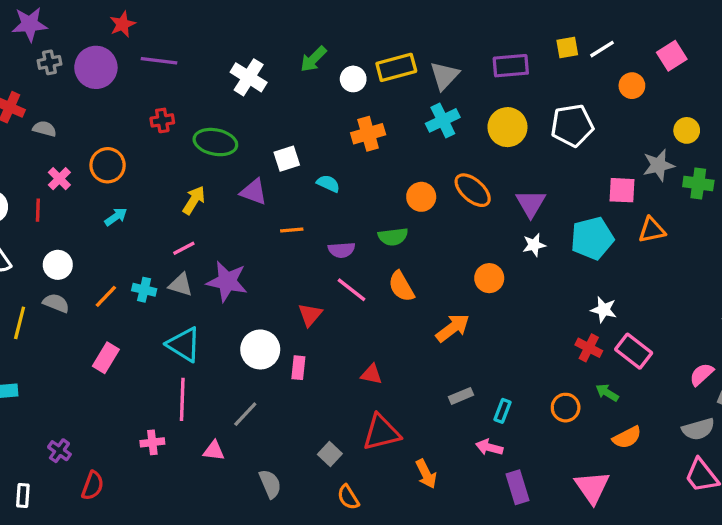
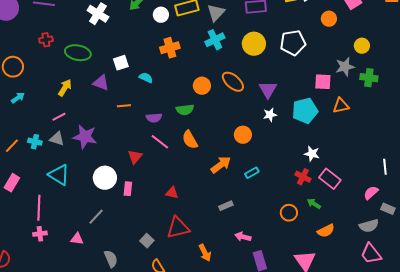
pink line: (182, 399) -> (39, 208), moved
cyan rectangle: (502, 411) -> (252, 173), moved, turned 40

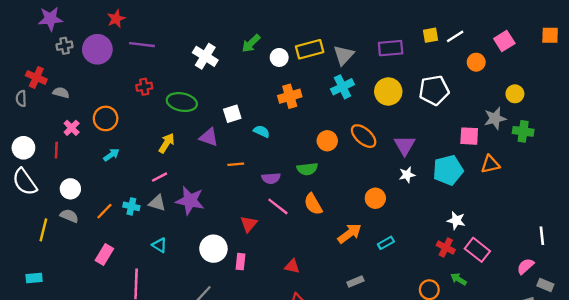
cyan triangle: (59, 175) -> (160, 245), size x0.6

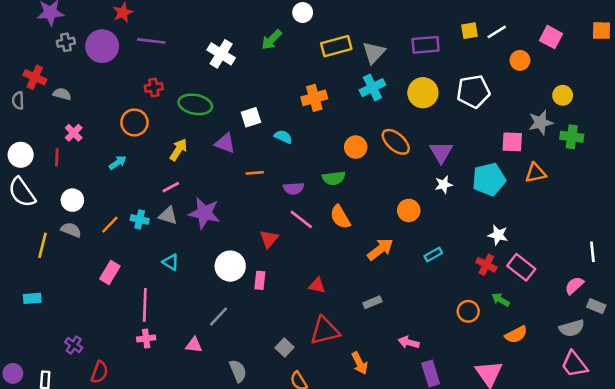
pink square: (504, 41) -> (551, 37), turned -30
white circle: (279, 57) -> (303, 13), moved
orange circle: (106, 118) -> (134, 122), moved
cyan rectangle: (386, 243) -> (433, 254), moved
gray rectangle: (355, 281) -> (372, 302), moved

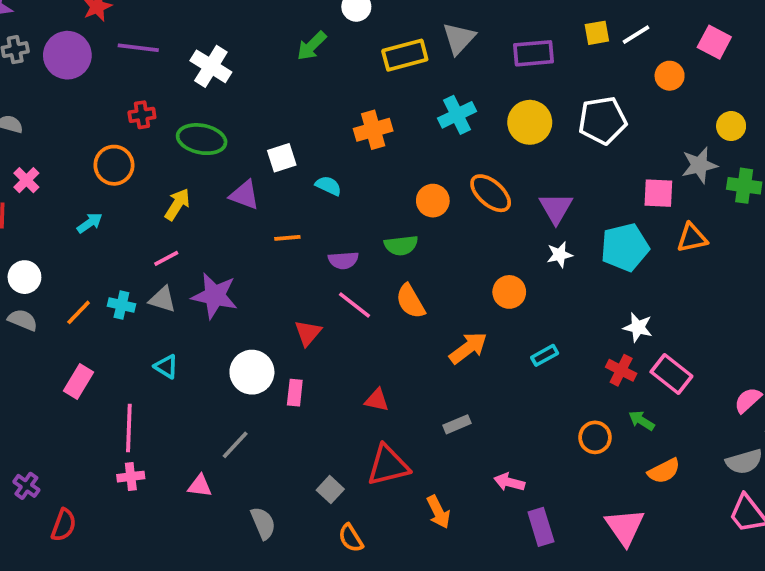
gray triangle: (374, 53) -> (459, 38), moved
white cross: (221, 54) -> (211, 66), moved

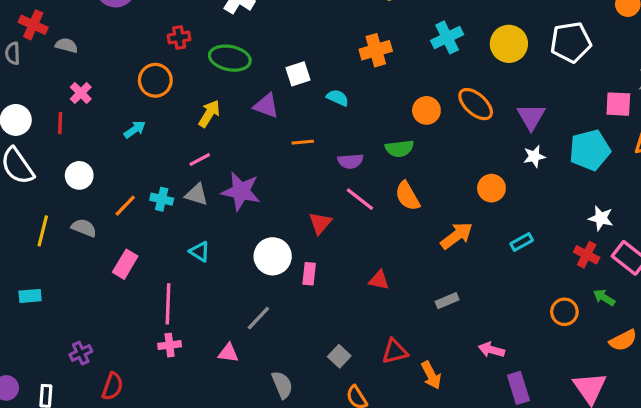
gray semicircle: (23, 320) -> (84, 228), moved
red triangle: (388, 465) -> (395, 351), moved, size x0.7
purple cross: (26, 486) -> (81, 353), turned 30

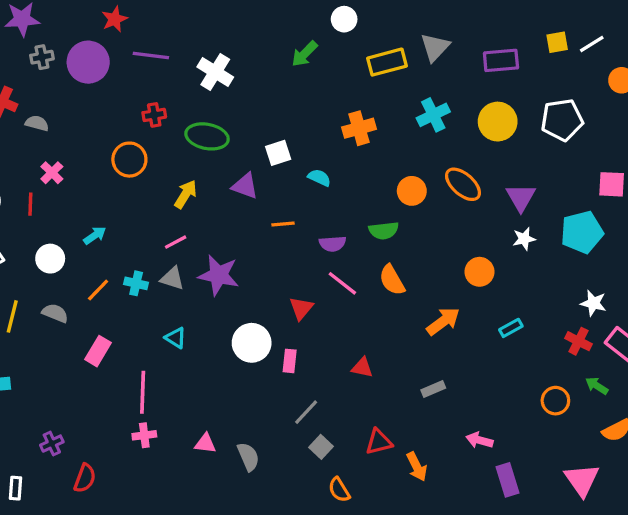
cyan arrow: (135, 129) -> (95, 235), moved
gray line: (258, 318) -> (306, 412), moved
gray semicircle: (282, 385) -> (248, 457), moved

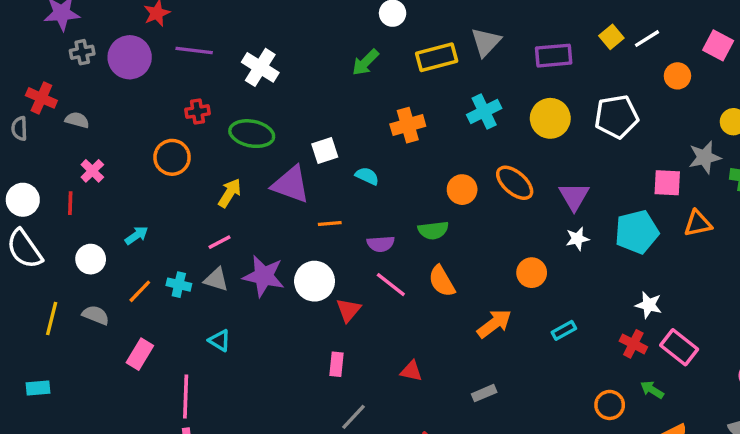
yellow square: (557, 42) -> (611, 37), turned -30
green arrow: (304, 54) -> (365, 62), moved
purple triangle: (245, 186) -> (291, 184), size x1.4
white circle: (252, 343) -> (315, 281), moved

